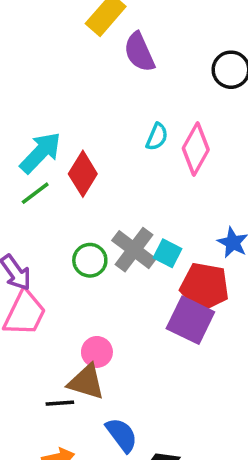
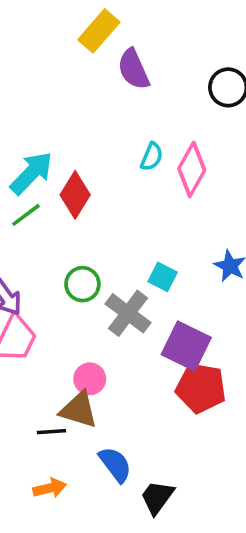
gray cross: (134, 250) -> (128, 313), moved
red pentagon: (205, 287) -> (201, 388), moved

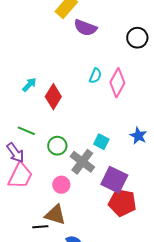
purple semicircle: (133, 69) -> (85, 28), turned -45
cyan arrow: (31, 173) -> (29, 85), size x0.6
green line: (26, 215) -> (26, 131), moved, turned 60
pink circle: (90, 379) -> (61, 185), moved

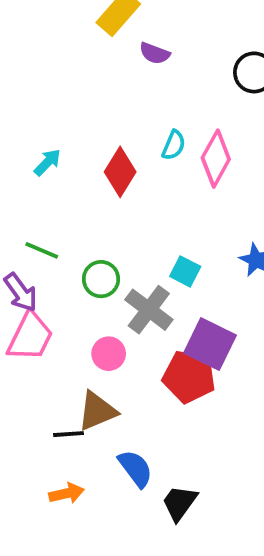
purple semicircle: (85, 28) -> (155, 53), size x0.7
red diamond: (53, 97) -> (120, 172), moved
red pentagon: (122, 203) -> (189, 377), moved
brown triangle: (55, 215) -> (97, 411), turned -40

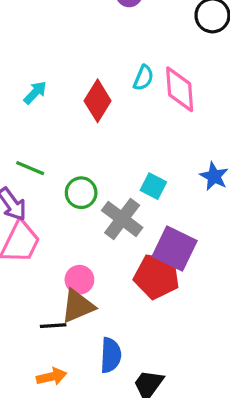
pink diamond: (216, 159) -> (180, 89), turned -33
pink circle: (109, 354) -> (79, 280), moved
blue semicircle: (135, 468) -> (111, 355), turned 40

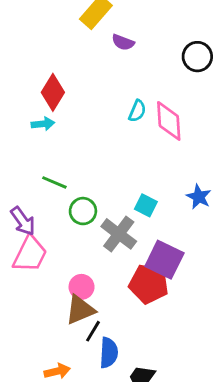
cyan arrow: (35, 93) -> (43, 124), turned 40
red diamond: (98, 101) -> (53, 92), moved
green line: (30, 168) -> (54, 182), moved
black line: (53, 326) -> (93, 331), moved, turned -55

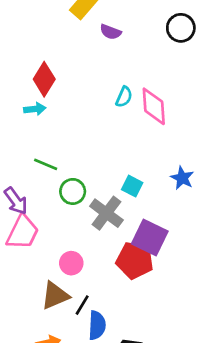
black circle: (197, 57) -> (181, 28), moved
brown triangle: (80, 310) -> (55, 296), moved

